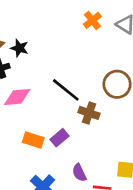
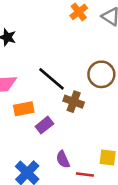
orange rectangle: (33, 140) -> (24, 109), moved, turned -30

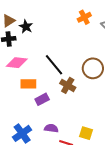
purple semicircle: (63, 159) -> (51, 128), turned 112

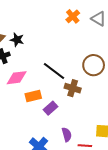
purple semicircle: (51, 128) -> (67, 135), turned 80

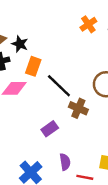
orange rectangle: (33, 96) -> (33, 66), moved, turned -63

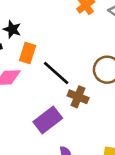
purple rectangle: (50, 129) -> (48, 120), size x1.5

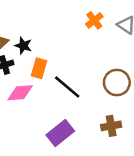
brown cross: (78, 97) -> (111, 126), moved, turned -30

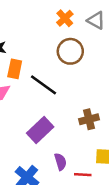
brown circle: (117, 83) -> (70, 51), moved

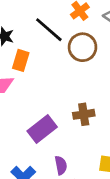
black line: (43, 85) -> (49, 30), moved
brown cross: (89, 119) -> (84, 114), moved

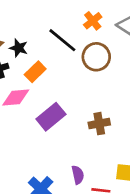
orange rectangle: (21, 60) -> (35, 72), turned 30
purple rectangle: (42, 129) -> (51, 117), moved

